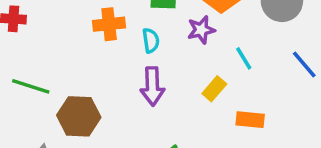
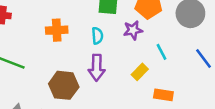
orange cross: (109, 24) -> (57, 30), moved
brown hexagon: (79, 116) -> (64, 85), moved

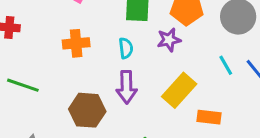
cyan line: (162, 52) -> (226, 65), moved
yellow rectangle: (140, 72) -> (179, 90), size x1.6

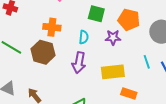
yellow rectangle: (179, 90) -> (113, 72), turned 30
brown hexagon: (87, 110) -> (43, 52), moved

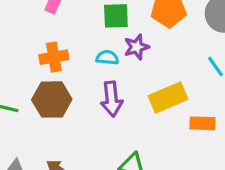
cyan semicircle: (84, 37) -> (107, 58), turned -72
purple star: (113, 37) -> (137, 47), moved

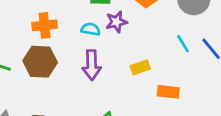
yellow rectangle: (168, 97) -> (140, 67), size x0.6

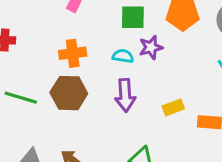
yellow rectangle: (140, 67) -> (173, 107), moved

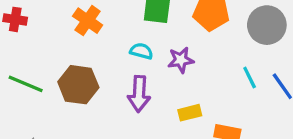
purple star: (151, 47) -> (181, 60), moved
orange cross: (73, 53) -> (88, 21), moved, turned 36

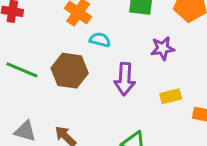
cyan semicircle: (141, 51) -> (100, 40), moved

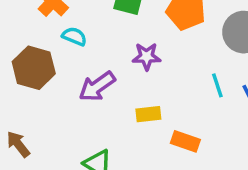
purple arrow: (125, 79) -> (97, 86), turned 44

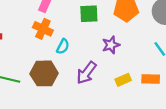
cyan semicircle: (74, 36) -> (63, 46), turned 112
orange rectangle: (185, 141) -> (151, 79), moved

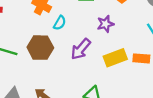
yellow rectangle: (123, 80) -> (115, 58), size x1.5

